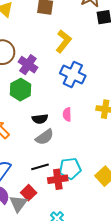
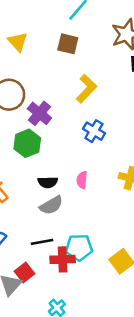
blue cross: (73, 75) -> (94, 131), size x0.7

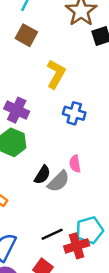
brown square: (68, 44) -> (26, 35), turned 30
black semicircle: (48, 182) -> (42, 175), turned -42
gray semicircle: (51, 205) -> (59, 181), moved

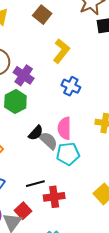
pink semicircle: (75, 164) -> (64, 128), size x1.5
gray semicircle: (59, 181) -> (48, 141), turned -102
cyan pentagon: (90, 230) -> (68, 154), moved

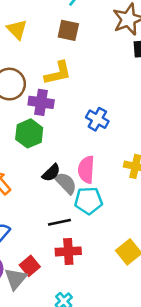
brown square: (42, 15) -> (68, 30), turned -30
yellow L-shape: (61, 51) -> (58, 73), moved, turned 35
purple cross: (24, 75) -> (41, 102), turned -30
black line: (35, 184) -> (59, 222), moved

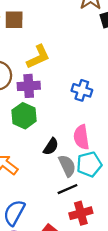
brown square: (68, 30) -> (14, 20), moved
gray semicircle: (66, 183) -> (67, 166), moved, turned 30

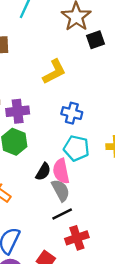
yellow L-shape: (38, 57) -> (54, 72), moved
pink semicircle: (81, 137) -> (61, 171), moved
cyan pentagon: (89, 164) -> (76, 148), moved, turned 30

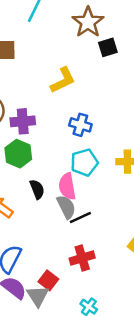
cyan pentagon: (76, 148) -> (84, 162), turned -30
black semicircle: (43, 172) -> (37, 189), moved, turned -54
black line: (62, 214) -> (80, 218), moved

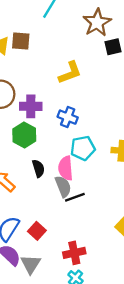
blue cross: (80, 125) -> (68, 117), moved
red cross: (82, 258) -> (74, 253), moved
red square: (48, 280) -> (37, 231), moved

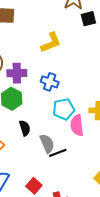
pink semicircle: (66, 168) -> (77, 125), moved
red square: (37, 231) -> (34, 186), moved

